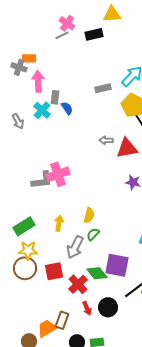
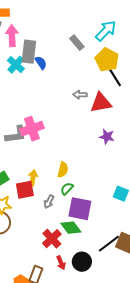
gray rectangle: (103, 88) -> (77, 43), turned 63
gray rectangle: (55, 97) -> (29, 52), size x1.6
gray arrow: (75, 247) -> (49, 202), size x0.6
purple square: (117, 265) -> (80, 209), moved
red square: (54, 271) -> (25, 190), moved

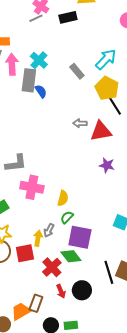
cyan cross: (16, 65) -> (39, 60), moved
pink cross: (32, 129) -> (32, 187), moved, turned 30
yellow arrow: (33, 178) -> (38, 238), moved
red square: (25, 190) -> (25, 253), moved
black line: (109, 244) -> (109, 272), turned -70

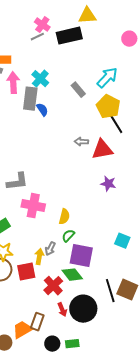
black rectangle: (68, 17) -> (69, 36), size x1.4
black circle: (82, 290) -> (83, 309), size x1.4

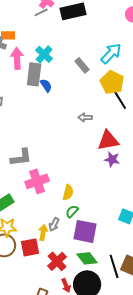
red triangle: (102, 150) -> (108, 140), moved
pink cross: (33, 206) -> (37, 181), turned -30
green diamond: (72, 275) -> (87, 258), moved

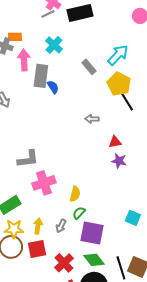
cyan cross: (44, 54) -> (54, 45), moved
red triangle: (108, 140) -> (115, 142), size x0.6
yellow arrow: (43, 232) -> (38, 226), moved

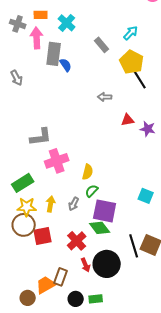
orange rectangle: (15, 37) -> (41, 15), moved
cyan arrow: (118, 55) -> (131, 33), size x0.7
purple star: (119, 161) -> (148, 129), moved
red square: (37, 249) -> (43, 236), moved
green diamond: (94, 260) -> (100, 228), moved

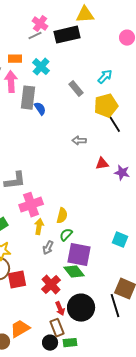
yellow pentagon: (132, 62) -> (106, 106), turned 30
yellow arrow: (51, 204) -> (39, 227), moved
black line: (134, 246) -> (115, 306), moved
brown rectangle: (61, 277) -> (57, 328), moved, turned -42

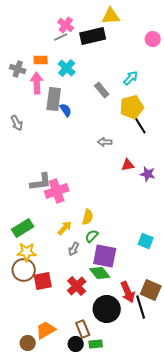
pink cross: (31, 205) -> (57, 191), moved
yellow arrow: (39, 227) -> (65, 228), turned 35
red arrow: (60, 309) -> (128, 292), moved, size x1.5

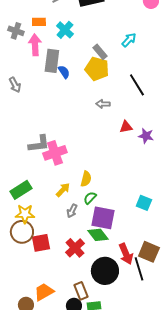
yellow pentagon: (132, 107) -> (97, 69), moved, turned 30

